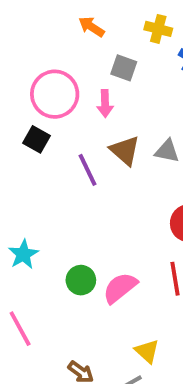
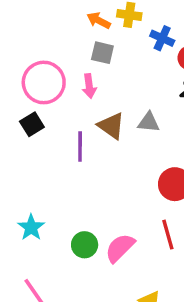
orange arrow: (91, 27) -> (99, 20), moved
black square: (36, 139) -> (32, 124), turned 35
purple line: (88, 170) -> (80, 147), turned 32

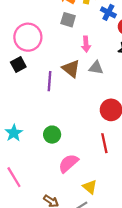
pink arrow: (89, 86) -> (86, 44), moved
green circle: (85, 245) -> (52, 135), moved
pink semicircle: (120, 248) -> (68, 163), moved

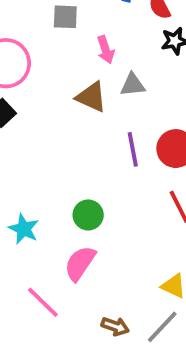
purple line: (49, 81) -> (133, 149), moved
pink semicircle: (68, 163) -> (80, 263), moved

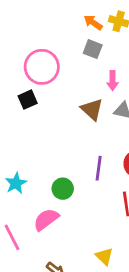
purple line: (133, 149) -> (99, 168), moved

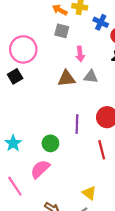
brown triangle: (92, 109) -> (67, 78), turned -42

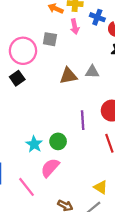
gray square: (62, 31) -> (50, 39), moved
pink arrow: (80, 54) -> (75, 27), moved
cyan star: (13, 143) -> (34, 144), moved

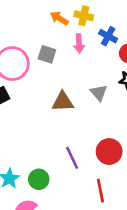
gray triangle: (92, 72) -> (99, 93), moved, turned 40
purple line: (83, 120) -> (72, 158), turned -30

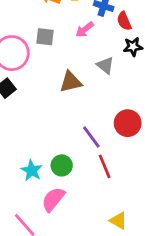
pink arrow: (79, 43) -> (85, 30), moved, turned 66
red line: (100, 191) -> (105, 166), moved

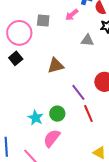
gray triangle: (105, 65) -> (87, 40), turned -32
brown triangle: (71, 82) -> (56, 66), moved

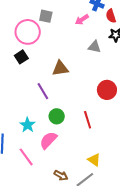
gray square: (43, 21) -> (46, 16), moved
purple line: (78, 92) -> (43, 91), moved
cyan star: (36, 118) -> (28, 125), moved

